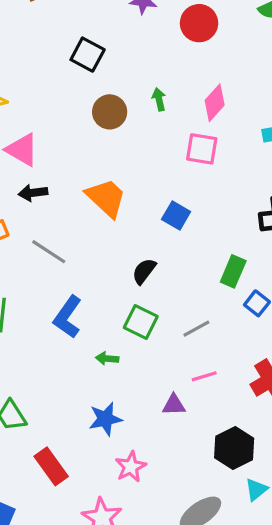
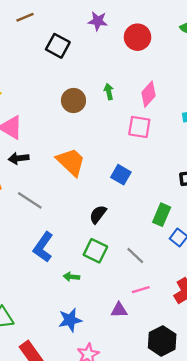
black square: (88, 55) -> (58, 46), moved
gray line: (196, 329) -> (135, 255), turned 72

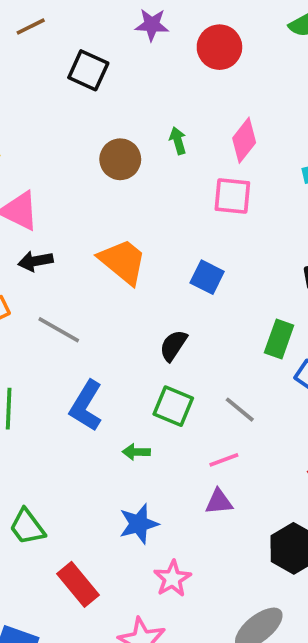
pink line: (141, 290) -> (224, 460), moved

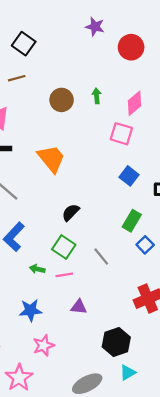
brown line: (31, 26) -> (17, 78), moved
black square: (88, 70) -> (24, 44), moved
blue square: (207, 277) -> (129, 176), moved
pink line: (224, 460) -> (64, 275), moved

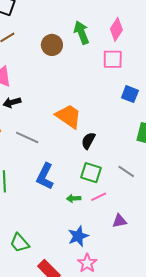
green arrow: (97, 96) -> (81, 32), size x1.6
orange trapezoid: (51, 159) -> (69, 116), moved
pink star: (43, 345) -> (87, 263), moved

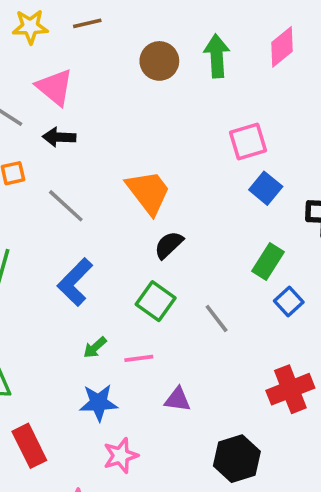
pink diamond: (116, 29) -> (282, 47), moved
pink square: (113, 59) -> (248, 141), moved, turned -35
pink line: (99, 197) -> (139, 358), moved
green arrow: (74, 198) -> (95, 347), moved, turned -56
pink star: (87, 263) -> (121, 456), moved

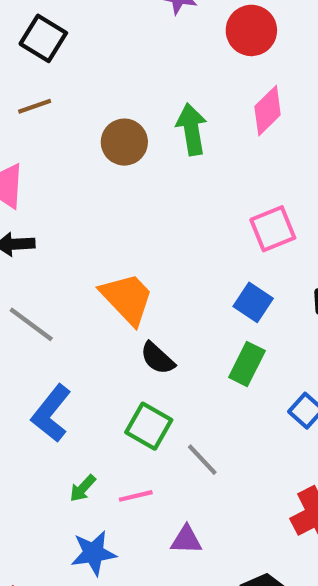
pink square: (248, 141) -> (273, 229), moved
blue square: (266, 188) -> (253, 302), moved
black semicircle: (169, 245) -> (157, 358), turned -88
green rectangle: (268, 261) -> (247, 364), moved
gray line: (217, 318) -> (202, 460), moved

